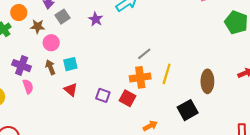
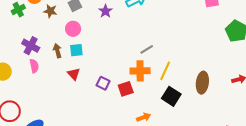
pink circle: (51, 43) -> (73, 29), moved
red square: (127, 98) -> (126, 89), turned 35
black square: (188, 110) -> (171, 96), moved, turned -36

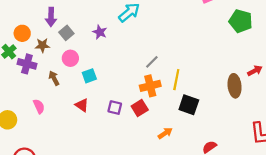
purple cross: (31, 46) -> (27, 64), moved
cyan square: (76, 50) -> (89, 76), moved
brown arrow: (57, 51) -> (54, 78), moved
brown ellipse: (202, 83) -> (235, 86), moved

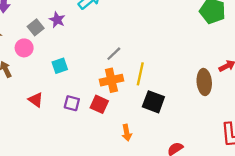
gray square: (66, 33) -> (36, 27), moved
cyan square: (89, 76) -> (60, 66), moved
red square: (140, 108) -> (99, 104), turned -35
orange arrow: (165, 133) -> (127, 133), turned 112

